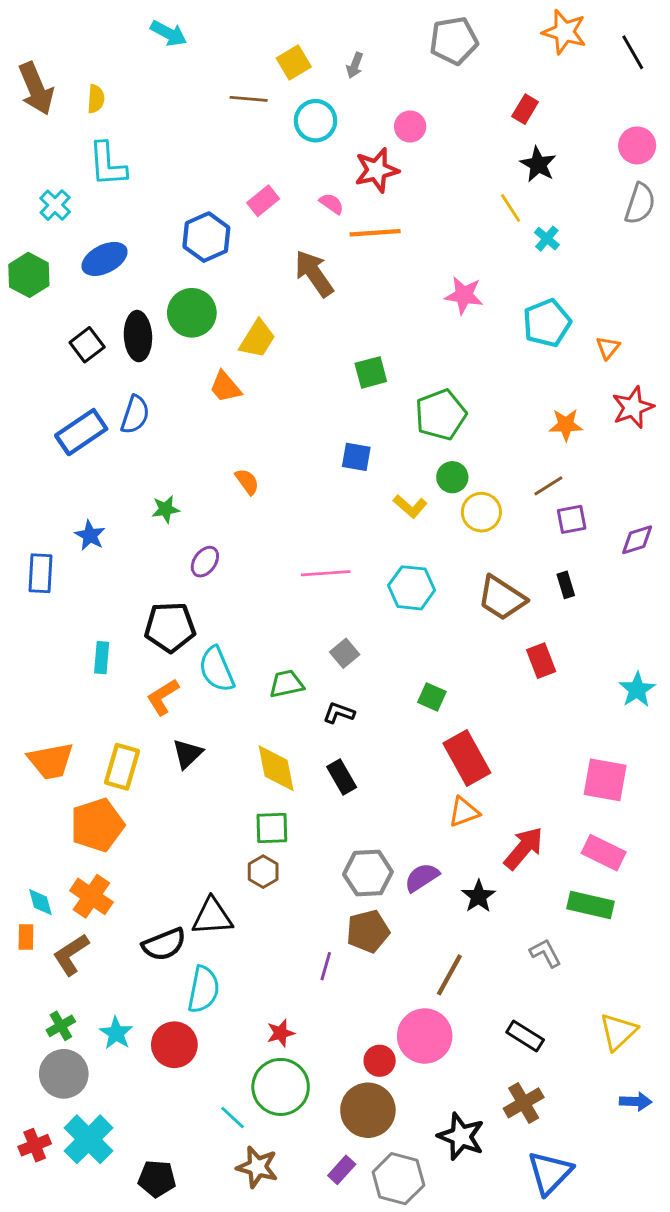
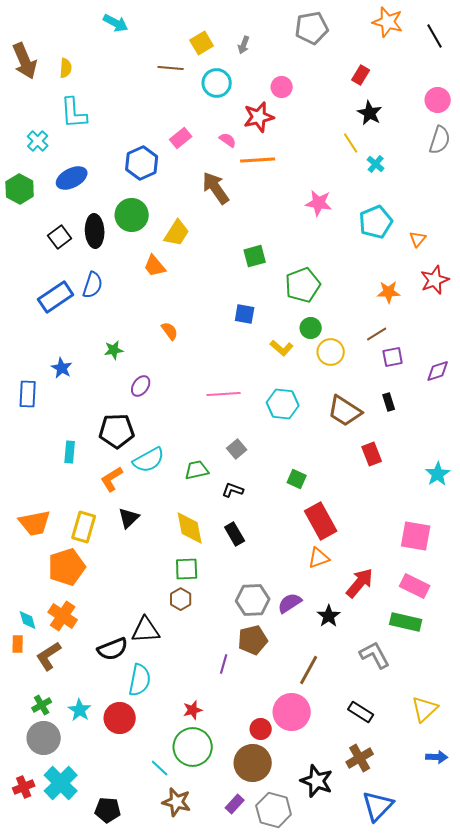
cyan semicircle: (217, 669) -> (149, 460), turned -96
gray L-shape: (545, 953) -> (375, 655), size x1.4

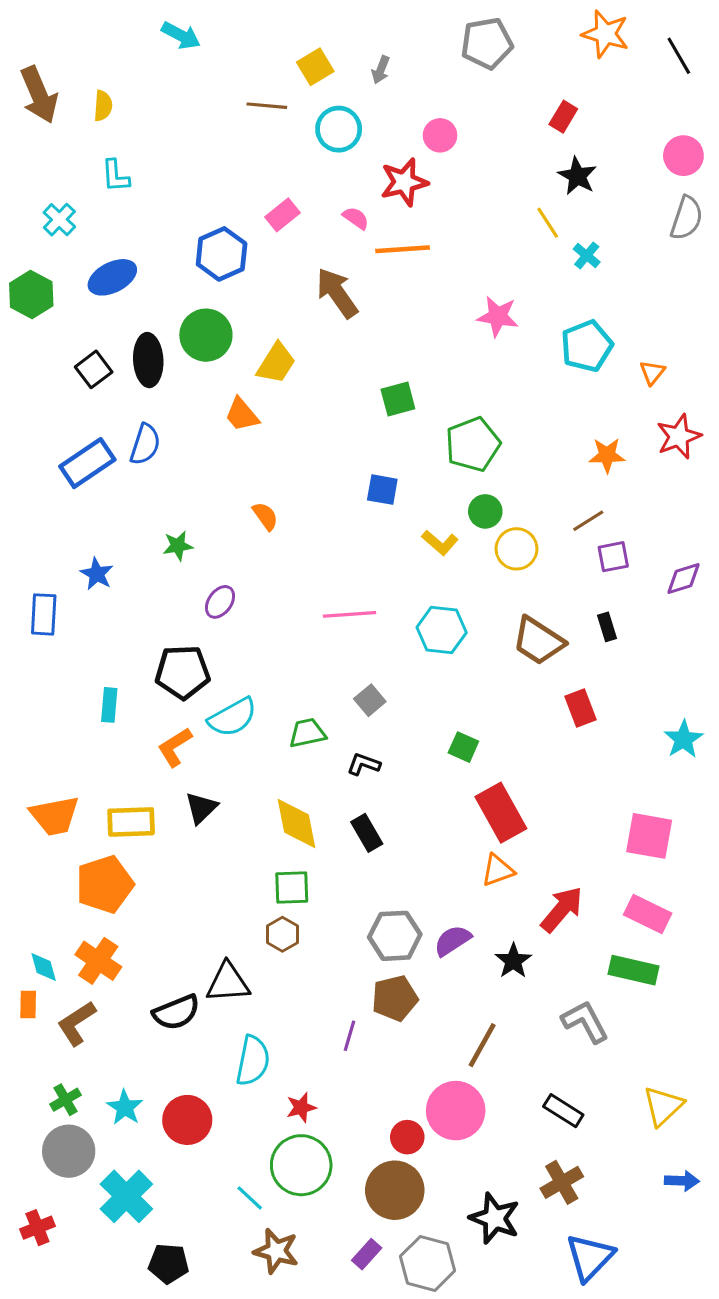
cyan L-shape: (74, 113) -> (115, 176), size x0.7
yellow rectangle: (84, 527) -> (131, 822), turned 72
cyan semicircle: (140, 680) -> (253, 1061), moved
cyan cross: (61, 783) -> (126, 1196), moved

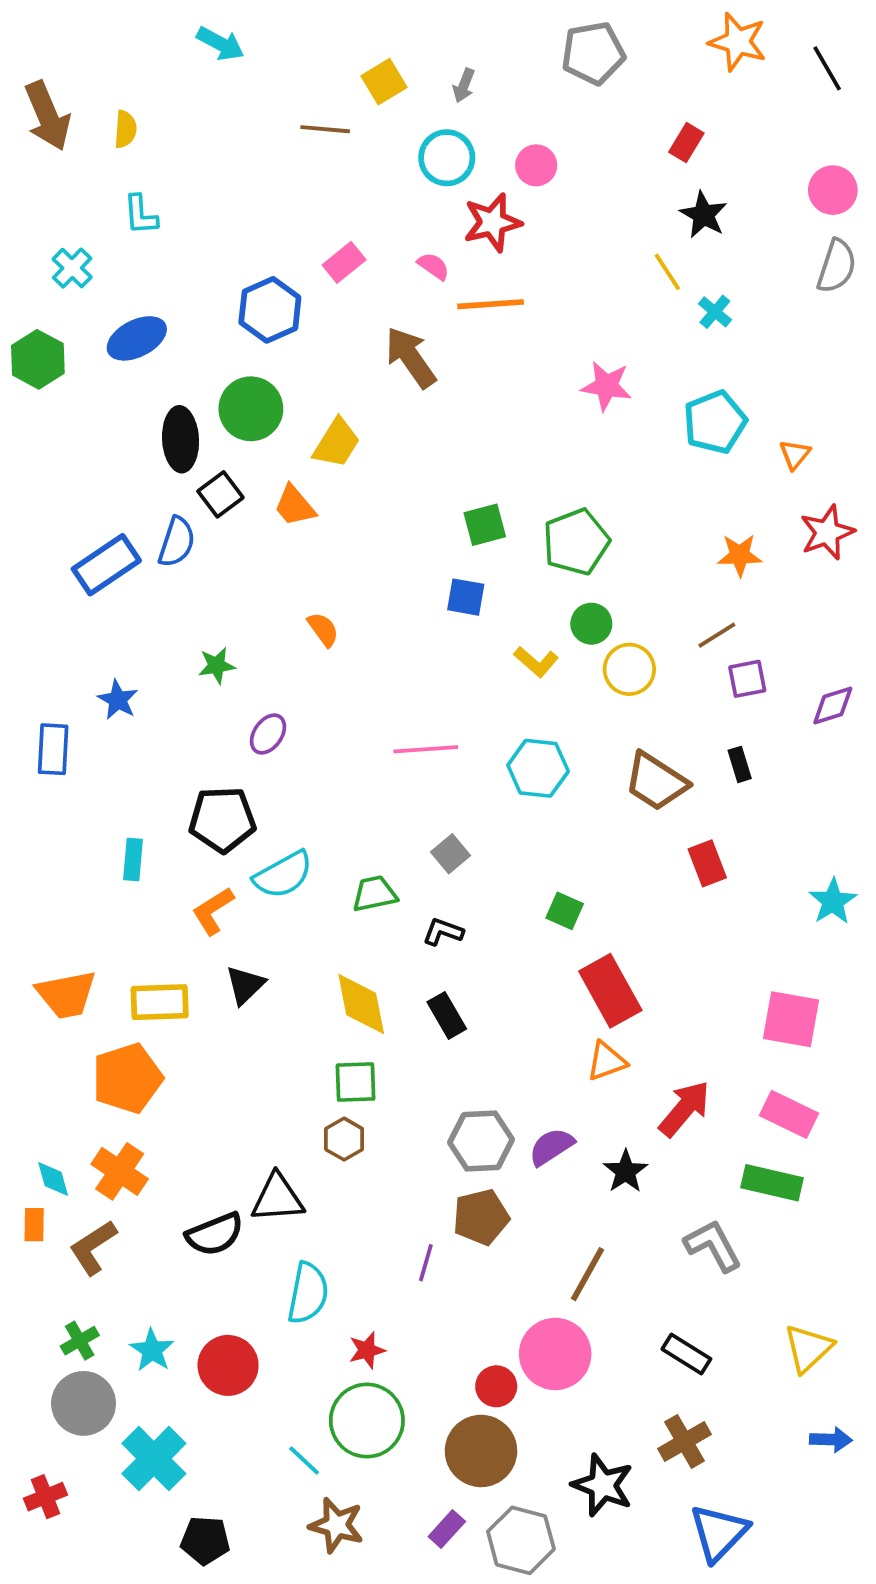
cyan circle: (339, 129) -> (447, 158), moved
black square: (94, 369) -> (220, 494), moved
green square: (398, 399) -> (485, 525), moved

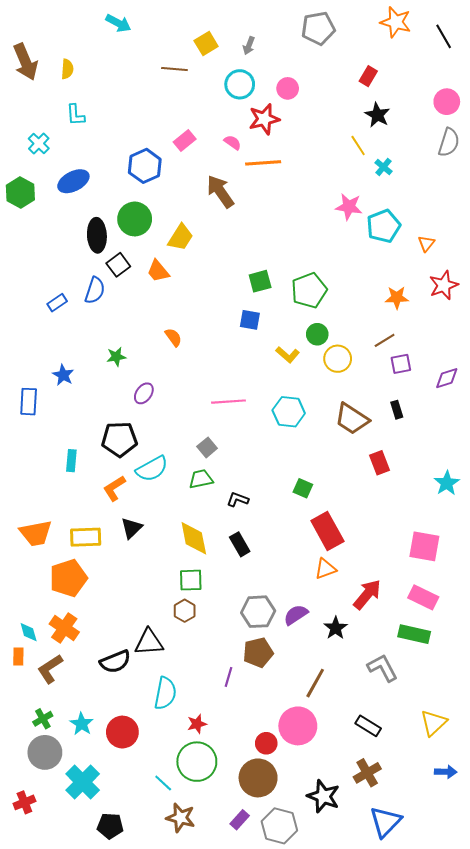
pink star: (607, 386) -> (349, 207), moved
blue rectangle: (106, 565) -> (57, 303), size x0.6
gray square: (451, 854) -> (207, 447), moved

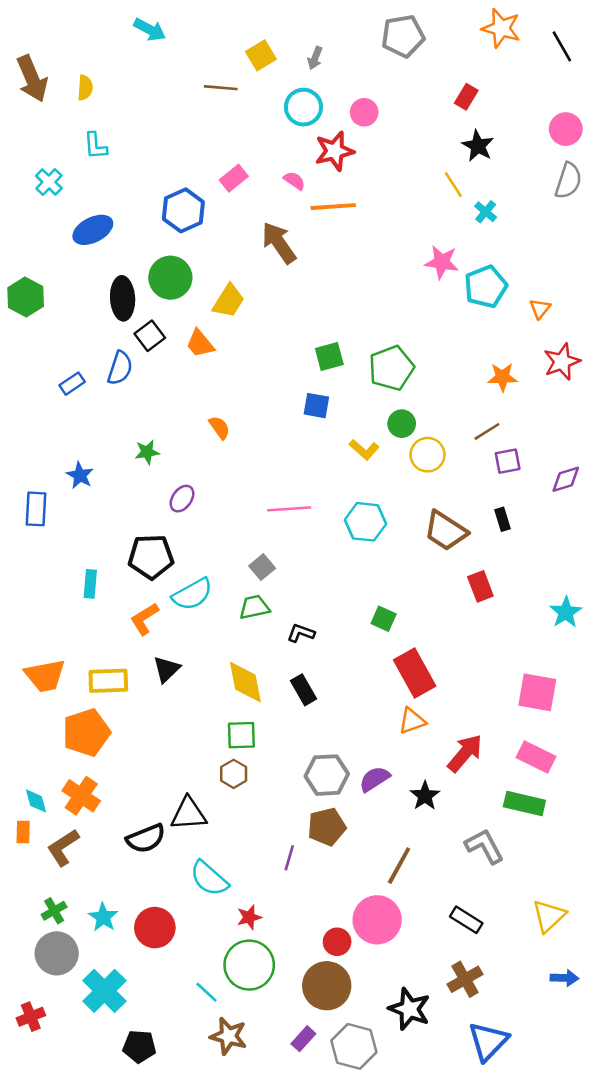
green hexagon: (20, 192) -> (26, 297), moved
cyan semicircle: (165, 693) -> (209, 878), turned 120

